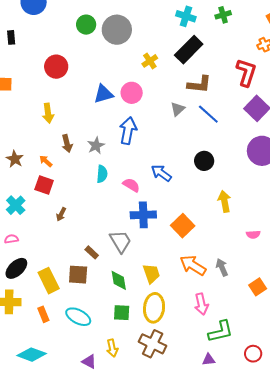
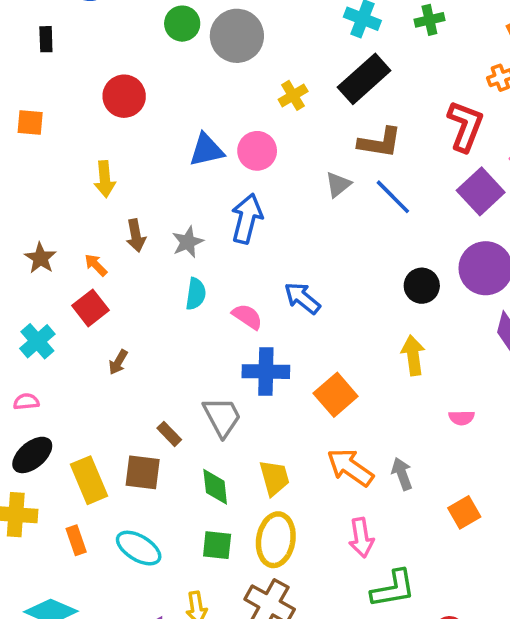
black circle: (204, 161) -> (422, 286), moved
red square: (44, 185) -> (90, 308), turned 30

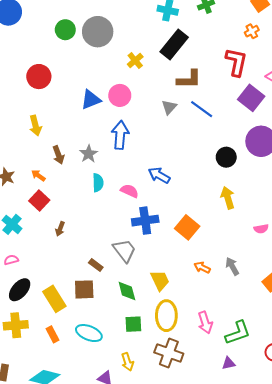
orange arrow: (350, 467) -> (202, 267), size x0.6
pink arrow: (361, 538) -> (205, 323), moved

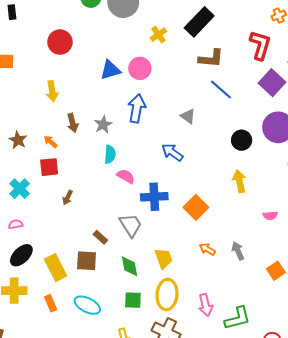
gray triangle: (169, 107) -> (188, 116), moved, turned -42
pink semicircle: (130, 191) -> (126, 176), moved
red square: (39, 200) -> (49, 167), turned 36

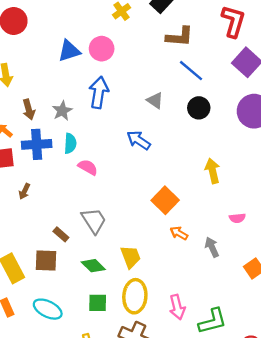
black circle: (242, 140) -> (199, 108), moved
blue cross: (154, 197) -> (37, 144), moved
pink semicircle: (270, 216) -> (237, 218), moved
orange arrow: (207, 249) -> (179, 233), moved
green diamond: (129, 266) -> (93, 266), turned -35

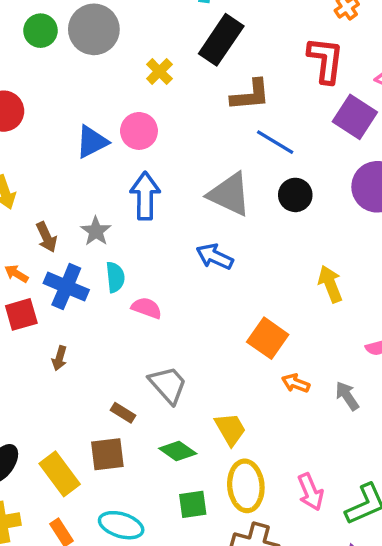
gray triangle: (155, 100) -> (230, 194), size x1.8
blue cross: (37, 144) -> (66, 287), turned 36

